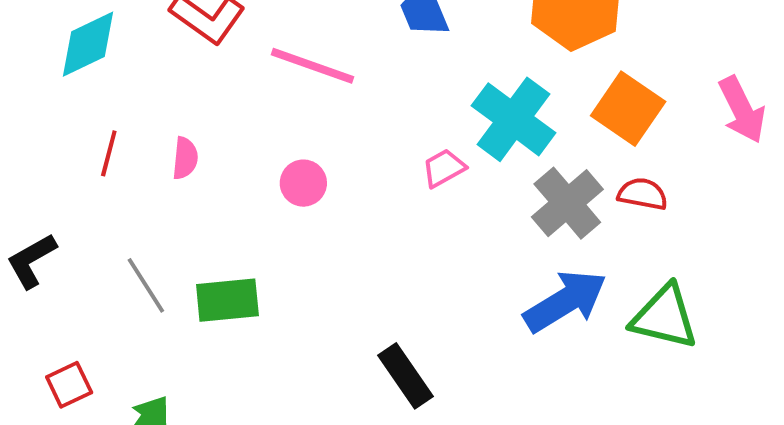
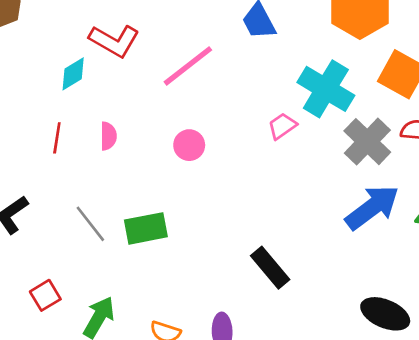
cyan diamond: (88, 44) -> (73, 74), moved, size x0.7
pink line: (313, 66) -> (188, 66), turned -52

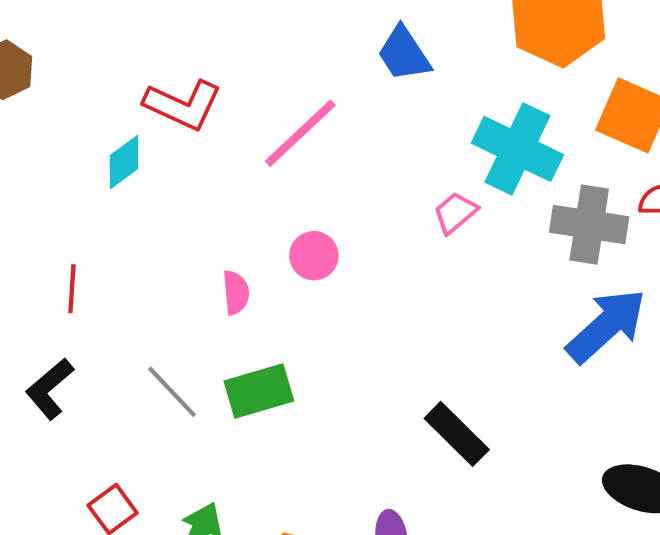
pink semicircle: (108, 136) -> (236, 293), moved
red line: (57, 138) -> (72, 289), moved
gray cross: (367, 142) -> (589, 225), turned -30

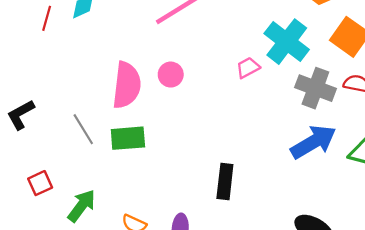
red line: (72, 289) -> (47, 18), moved
pink semicircle: (236, 293) -> (127, 85), size x2.0
black rectangle: (457, 434) -> (225, 181), turned 40

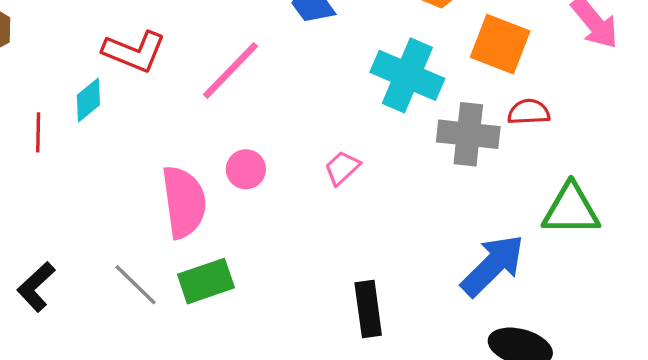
pink trapezoid: (248, 68) -> (342, 168), moved
blue arrow: (313, 142) -> (493, 265), moved

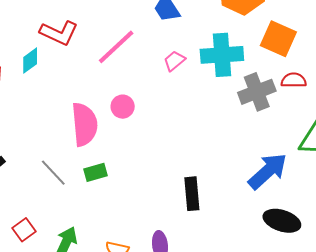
cyan cross: (407, 75) -> (222, 55), turned -30
gray cross: (468, 134) -> (257, 92), turned -30
pink trapezoid: (342, 168) -> (174, 61), moved
green rectangle: (206, 281) -> (96, 172), size x0.7

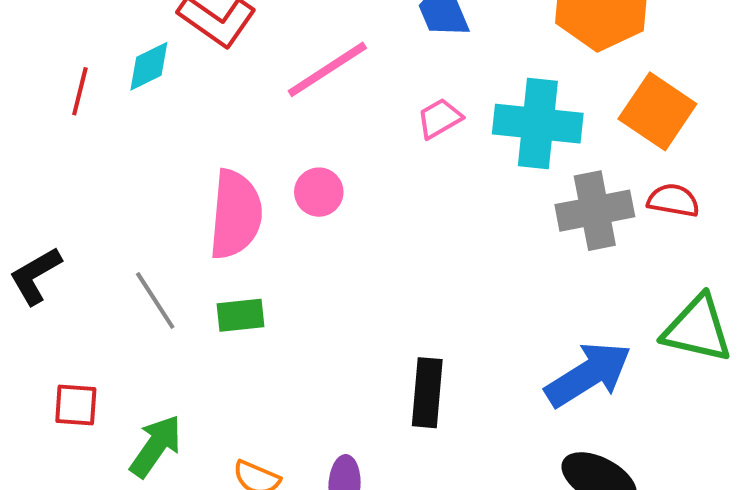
red square: (24, 230) -> (76, 405), turned 30

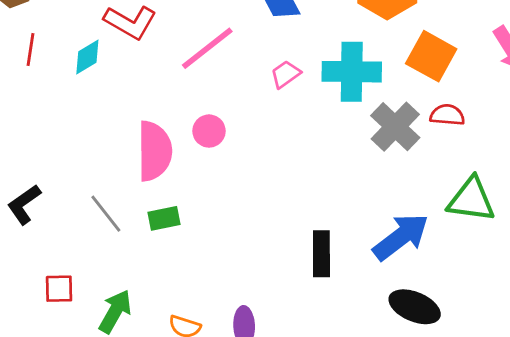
red line: (80, 91) -> (30, 50), moved
gray cross: (595, 211) -> (395, 127), turned -30
black rectangle: (427, 393) -> (321, 254), moved

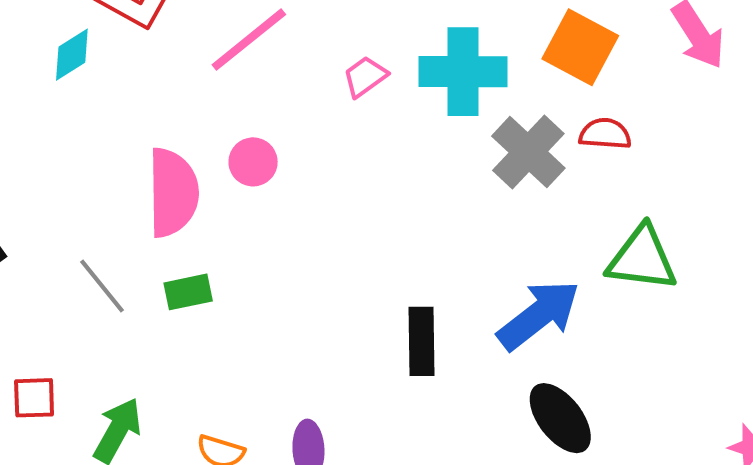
black ellipse: (415, 307) -> (560, 418), turned 30

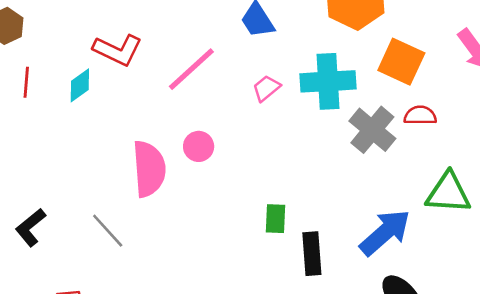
green rectangle: (188, 292) -> (275, 219), moved, turned -72

